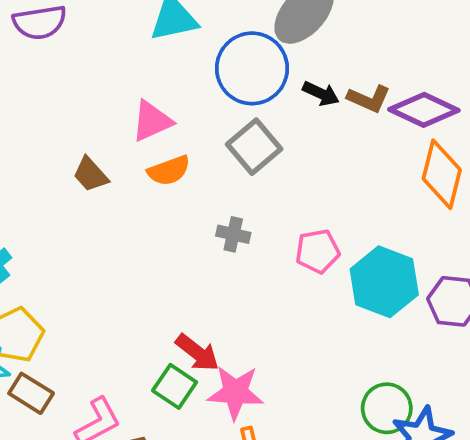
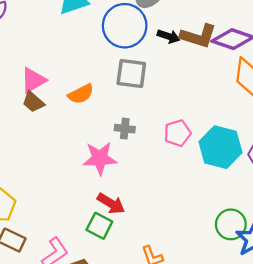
brown L-shape: (369, 99) -> (198, 36), size x1.4
pink triangle: (152, 121) -> (33, 80), moved
gray square: (254, 147) -> (131, 73), turned -36
pink star: (235, 392) -> (100, 158), moved

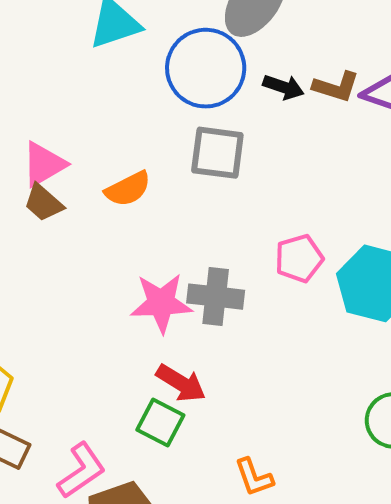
brown L-shape: (198, 36) -> (336, 87), size x0.7
gray cross: (125, 129) -> (216, 297), moved, size x1.5

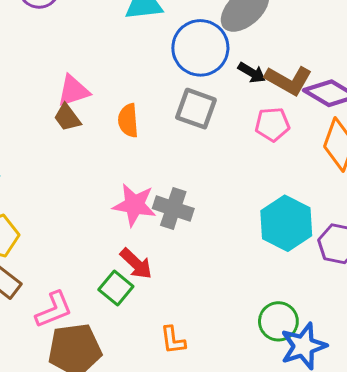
brown L-shape: (336, 87) -> (288, 80), size x1.4
orange semicircle: (128, 189) -> (128, 120), turned 100
pink pentagon: (299, 258) -> (272, 124), moved

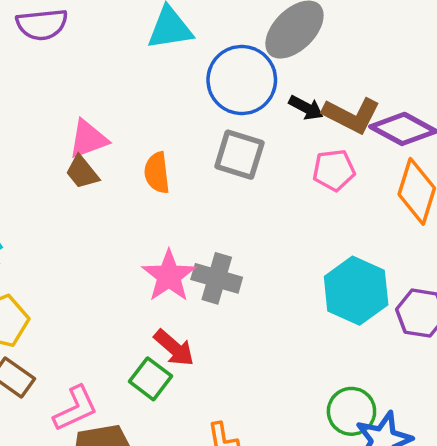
pink star: (134, 205) -> (169, 276), turned 30

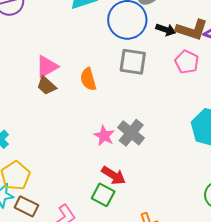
pink pentagon: (334, 170) -> (187, 62), turned -30
pink star: (169, 276) -> (104, 136), size x0.7
gray cross: (217, 278) -> (131, 133), turned 32

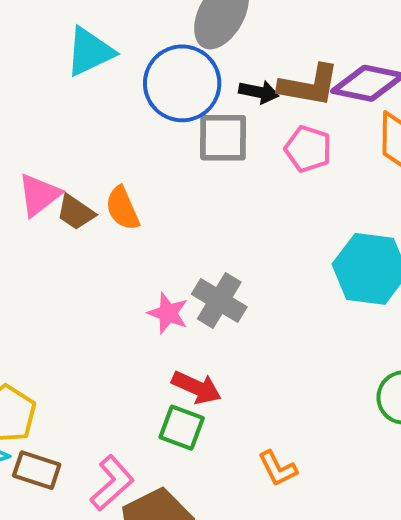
gray square: (133, 62) -> (223, 138), moved
brown trapezoid: (46, 86) -> (76, 212), moved

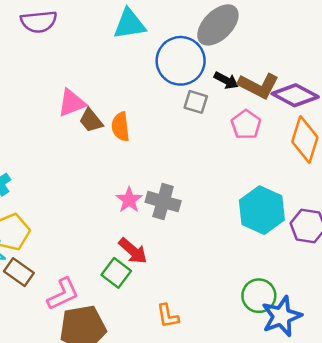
gray square: (223, 138) -> (196, 102), size x0.7
gray cross: (219, 300) -> (163, 202), turned -32

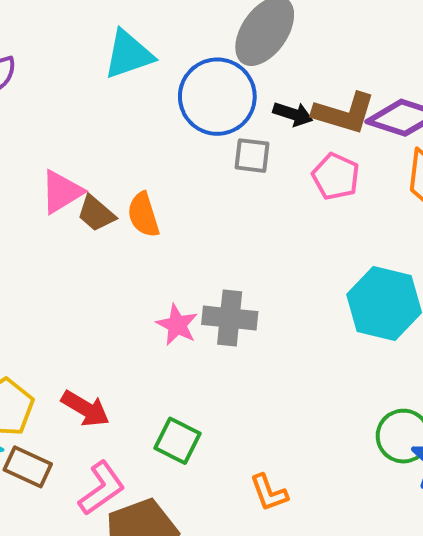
red arrow: (133, 251) -> (85, 409), moved

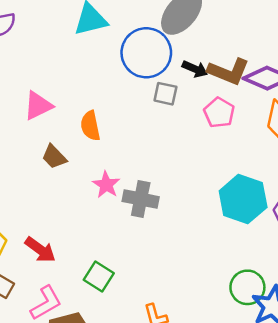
brown trapezoid: (96, 213) -> (54, 157), moved
pink star: (177, 325) -> (106, 185), moved

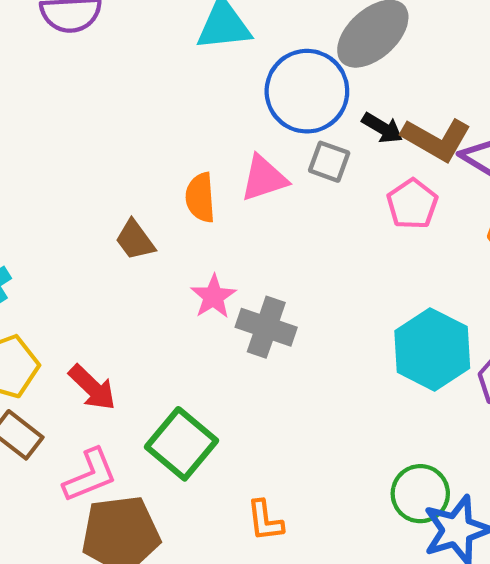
pink triangle: (38, 106) -> (264, 178), moved
green square: (99, 276) -> (181, 444), size x1.4

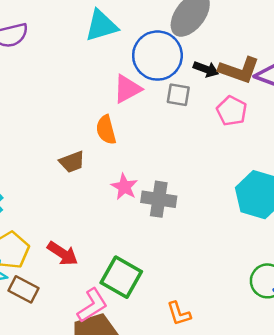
pink triangle: (264, 178) -> (127, 89), moved
brown trapezoid: (135, 240) -> (72, 162), turned -64
pink L-shape: (90, 475) -> (92, 305), moved

